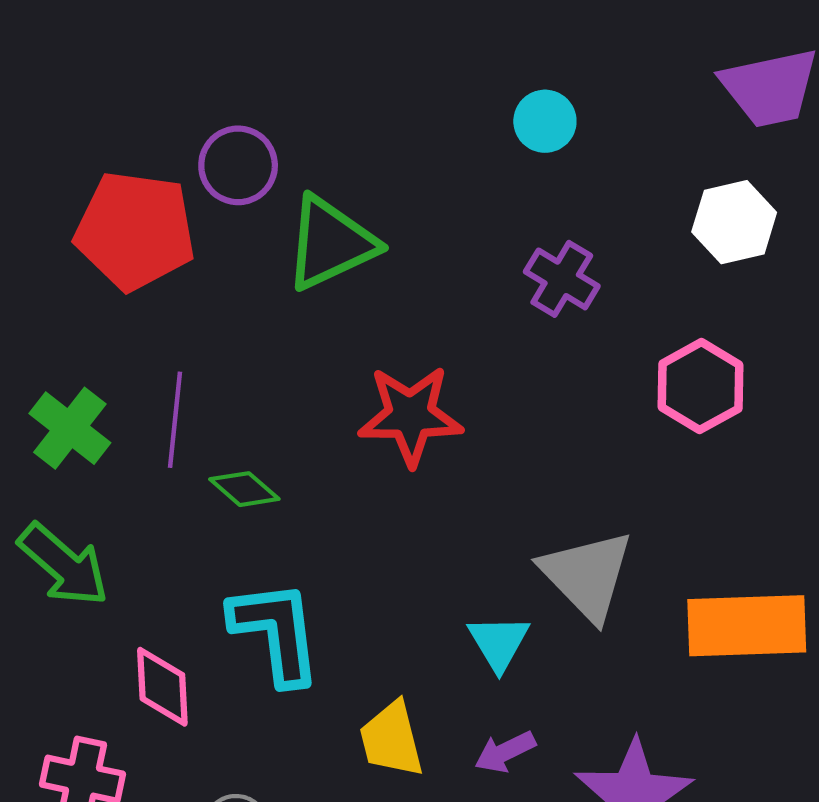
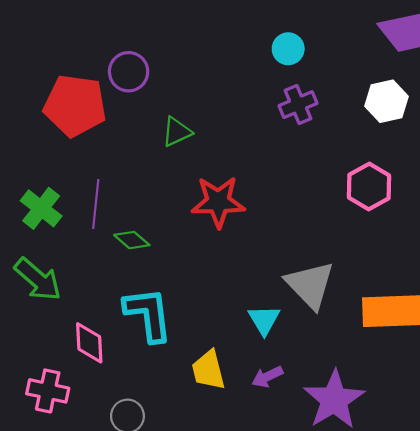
green triangle: (331, 243) -> (177, 132), moved, size x0.6
purple cross: (562, 279) -> (298, 105), moved, turned 36

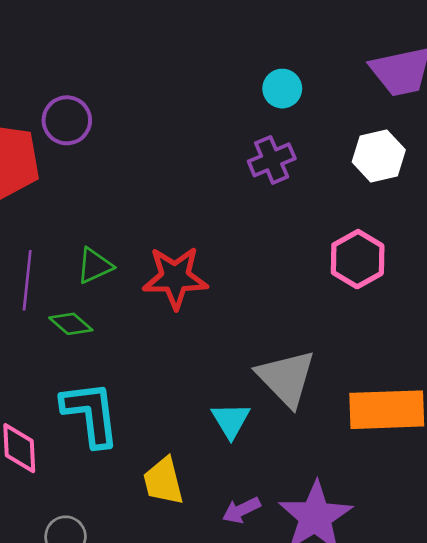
cyan circle: (288, 49) -> (282, 89), moved
green triangle: (177, 132) -> (95, 266), moved
purple arrow: (267, 377) -> (241, 510), moved

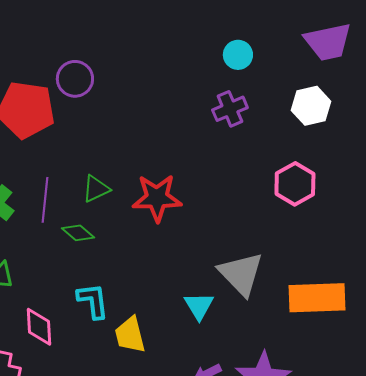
cyan L-shape: (91, 414) -> (93, 301), size x0.7
yellow trapezoid: (163, 481) -> (130, 335), moved

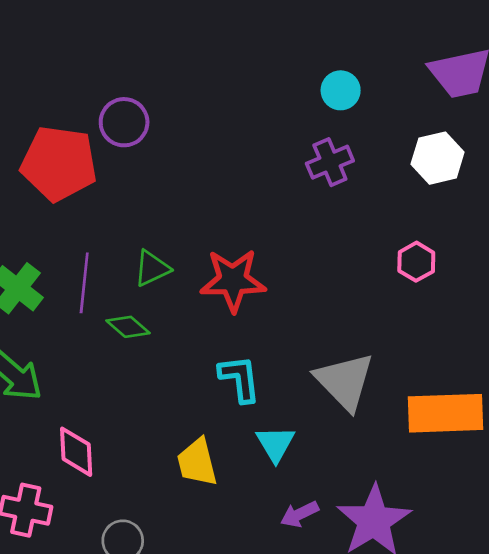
pink hexagon: (295, 184) -> (416, 262), size x0.7
cyan L-shape: (93, 301) -> (240, 379), moved
cyan triangle: (199, 306) -> (275, 444), moved

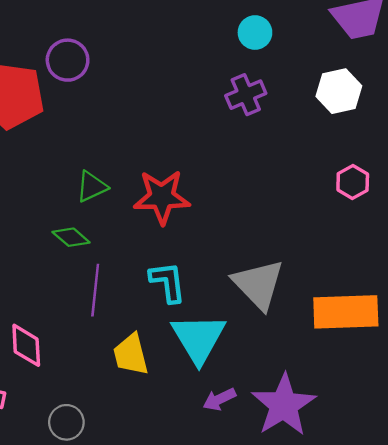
pink hexagon: (416, 262) -> (353, 182), moved
purple line: (84, 283) -> (95, 290), moved
cyan triangle: (275, 444) -> (199, 338), size x1.6

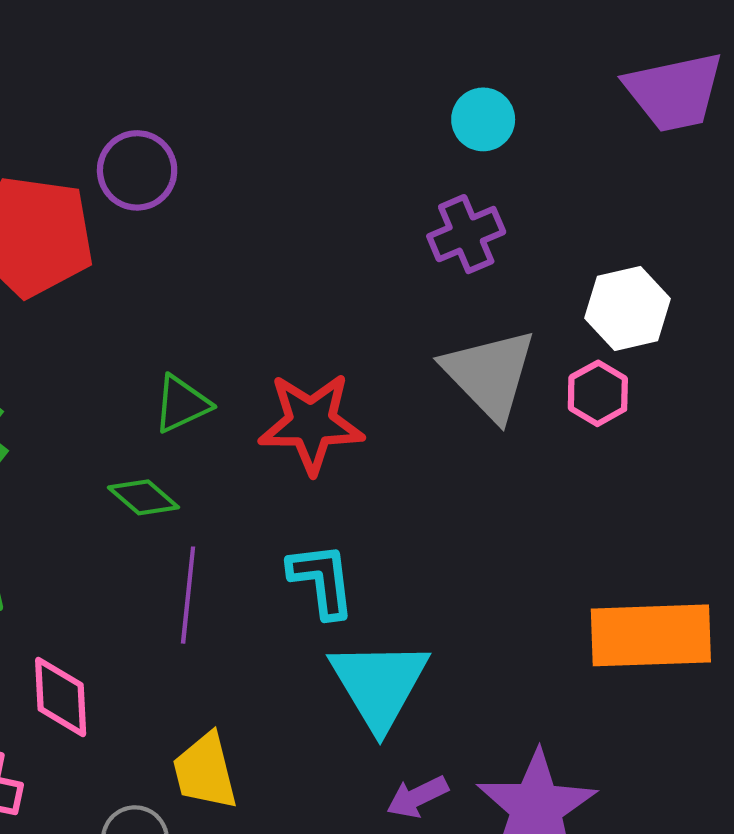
white hexagon: (339, 91) -> (628, 308), moved
pink hexagon: (353, 182) -> (598, 393), moved
gray triangle: (258, 284) -> (490, 374), moved
yellow trapezoid: (131, 354) -> (205, 771), moved

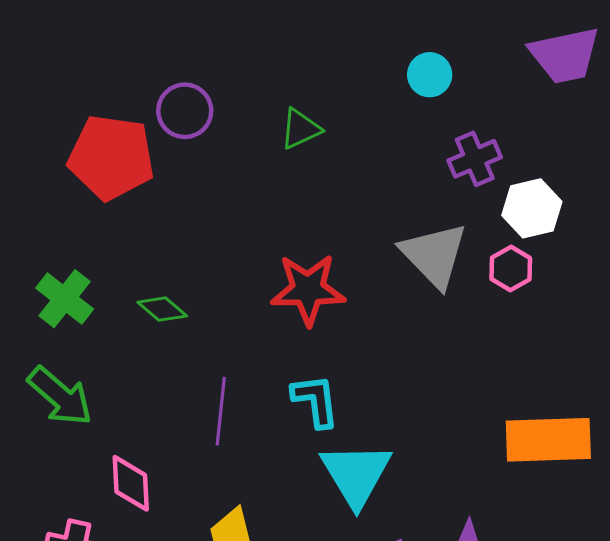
purple cross: (466, 234) -> (475, 159), moved
green triangle: (182, 404) -> (300, 129), moved
green diamond: (143, 497) -> (162, 309), moved

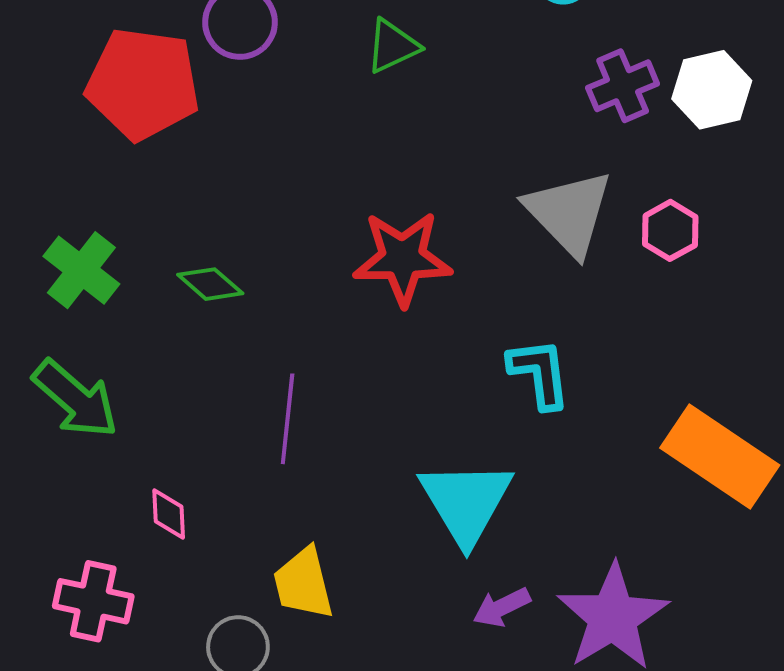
white hexagon: (532, 208) -> (712, 90), moved
cyan L-shape: (315, 401) -> (539, 373), moved
orange rectangle: (548, 440) -> (720, 456), turned 36
pink diamond: (131, 483) -> (169, 514), size x0.7

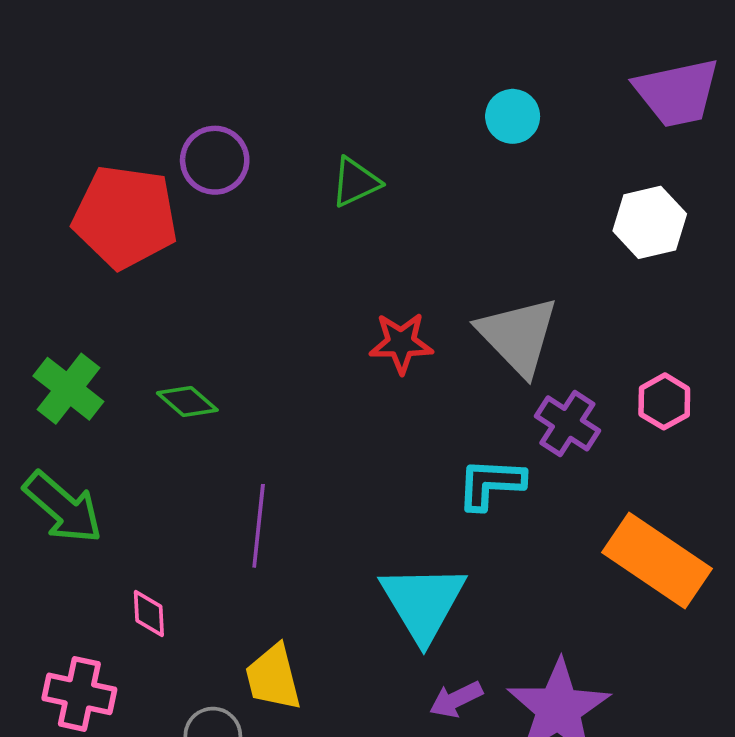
purple cross: (623, 86) -> (567, 423), moved, turned -34
pink hexagon: (670, 230) -> (664, 401), moved
red star: (403, 258) -> (401, 343), moved, size x0.7
cyan L-shape: (539, 373) -> (491, 484), turned -80

